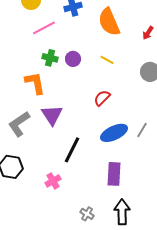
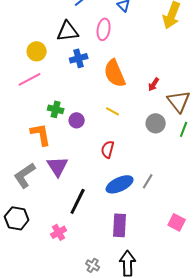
pink line: (44, 28) -> (30, 79), moved
purple circle: (73, 59) -> (77, 120), moved
red semicircle: (102, 98) -> (108, 149), turned -30

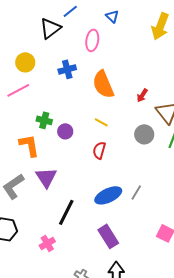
black triangle: (68, 31) -> (50, 28), moved, turned -30
red semicircle: (108, 149) -> (99, 150), moved
purple rectangle: (120, 225) -> (108, 236), turned -35

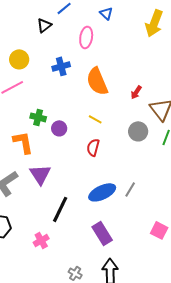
black triangle: (50, 28) -> (44, 25), size x0.7

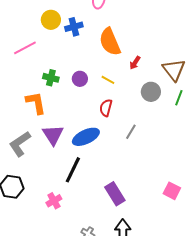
yellow circle: (19, 59) -> (51, 20), moved
red arrow: (136, 92) -> (135, 63), moved
purple circle: (59, 128) -> (80, 79), moved
gray line: (130, 189) -> (131, 132), moved
blue ellipse: (102, 192) -> (86, 137), moved

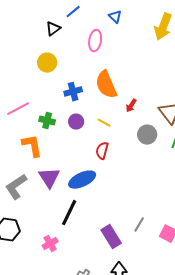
blue cross: (74, 27) -> (73, 92), moved
pink line: (25, 48) -> (18, 109), moved
gray line: (131, 132) -> (139, 225), moved

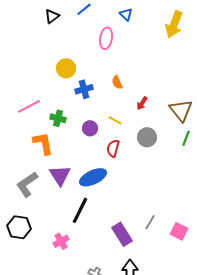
black triangle: (53, 29) -> (52, 16), moved
yellow circle: (47, 63) -> (66, 68), moved
orange semicircle: (106, 85) -> (117, 82), size x0.5
purple circle: (76, 122) -> (90, 128), moved
gray circle: (147, 135) -> (147, 137), moved

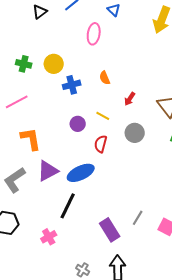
green cross: (58, 118) -> (24, 64), moved
purple triangle: (60, 175) -> (48, 171), turned 35

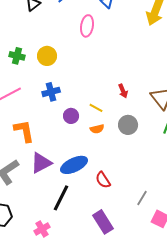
orange semicircle: (105, 78) -> (97, 129), moved, turned -80
blue cross: (72, 85) -> (51, 92), moved
red arrow: (130, 99) -> (123, 91), turned -56
red semicircle: (101, 144) -> (103, 180), moved, turned -48
gray line: (138, 218) -> (142, 198), moved

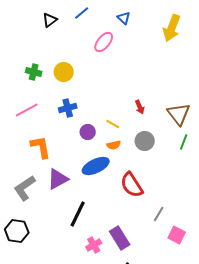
pink ellipse: (87, 26) -> (104, 42), turned 30
blue ellipse: (74, 165) -> (96, 166), moved
red semicircle: (103, 180) -> (132, 185), moved, size x1.5
pink cross: (42, 229) -> (94, 245), moved

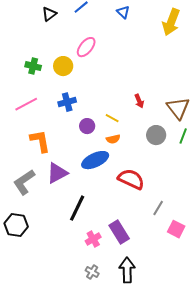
pink ellipse: (104, 42) -> (86, 47), moved
gray circle: (145, 141) -> (156, 135), moved
red semicircle: (132, 185) -> (131, 179), turned 148

